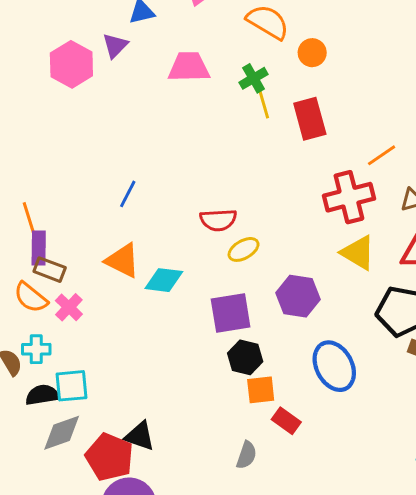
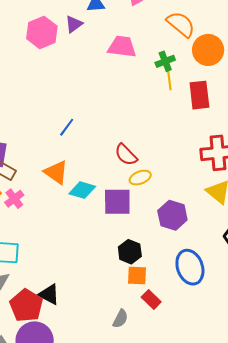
orange circle: (312, 53) -> (208, 50), size x1.6
red semicircle: (218, 220) -> (126, 155), turned 40
purple square: (231, 313) -> (117, 202), moved

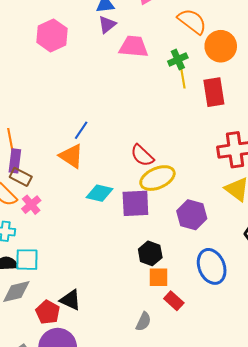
purple triangle: (74, 24) -> (107, 25), moved
orange triangle: (56, 172) -> (71, 156), moved
yellow ellipse: (140, 178) -> (157, 178), size x1.6
red pentagon: (26, 306) -> (48, 312), size x0.7

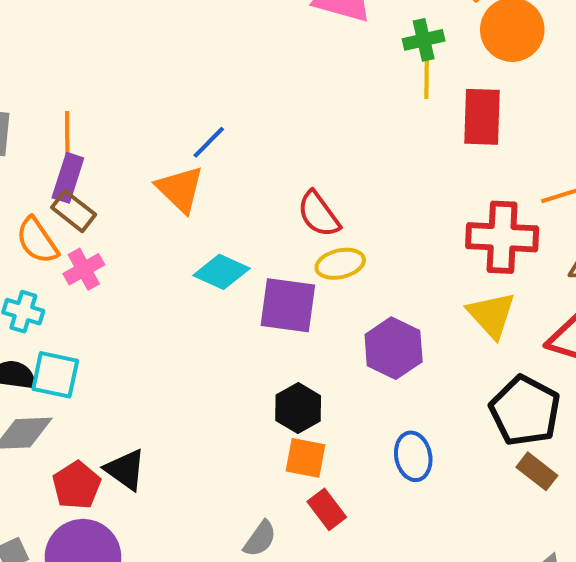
yellow ellipse: (157, 178) -> (340, 264), size x0.7
blue ellipse: (212, 266) -> (413, 456), size x0.7

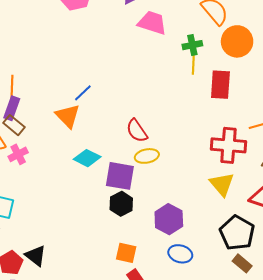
purple hexagon: (394, 348) -> (169, 219), moved
black hexagon: (298, 408) -> (121, 204), moved
blue ellipse: (413, 456) -> (180, 254), turned -65

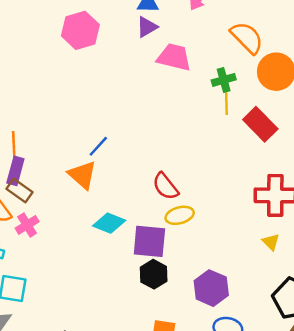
red rectangle: (220, 85) -> (260, 124), turned -44
yellow triangle: (222, 184) -> (271, 242), size x0.6

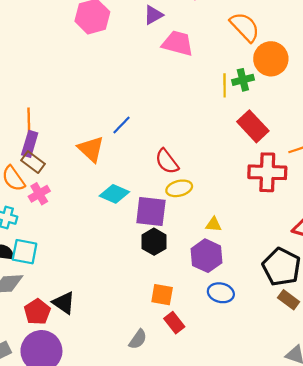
green cross: (224, 80) -> (243, 80), moved
red rectangle: (260, 124) -> (253, 126), moved
blue line: (98, 146) -> (121, 125), moved
yellow triangle: (271, 242) -> (214, 224), moved, turned -42

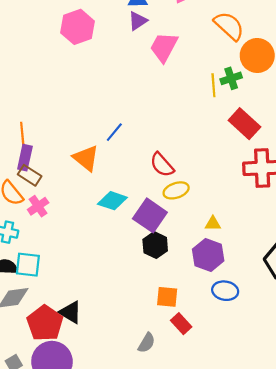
pink trapezoid: (178, 43) -> (164, 47), turned -72
purple square: (151, 211) -> (150, 215), turned 32
red pentagon: (37, 312) -> (45, 323), size x1.4

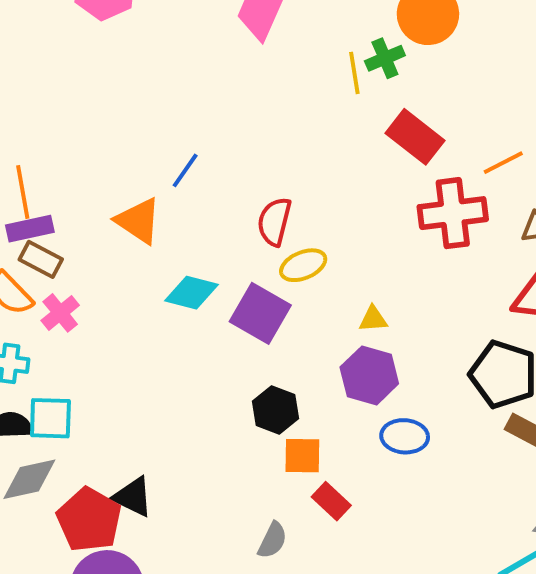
purple rectangle: (25, 158) -> (30, 229), turned 70
red semicircle: (162, 165) -> (274, 222), turned 60
black hexagon: (155, 245) -> (275, 410), moved

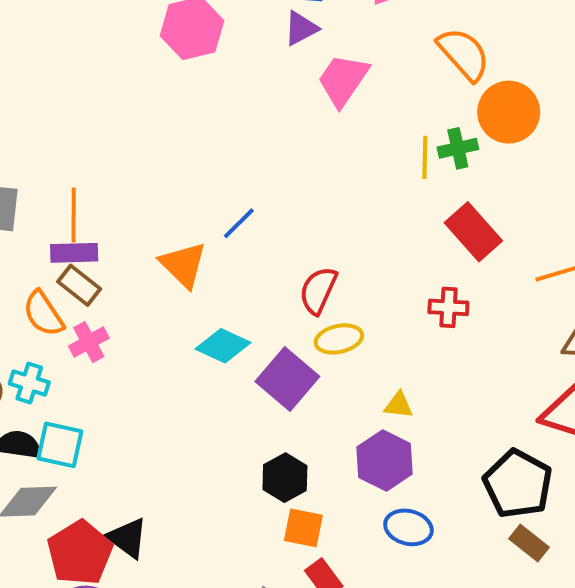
red cross: (453, 213) -> (448, 307), moved, size x0.6

